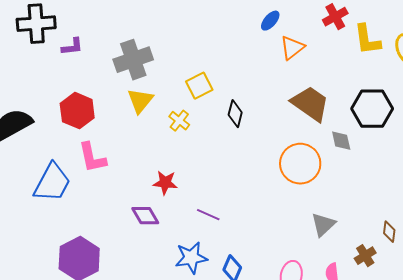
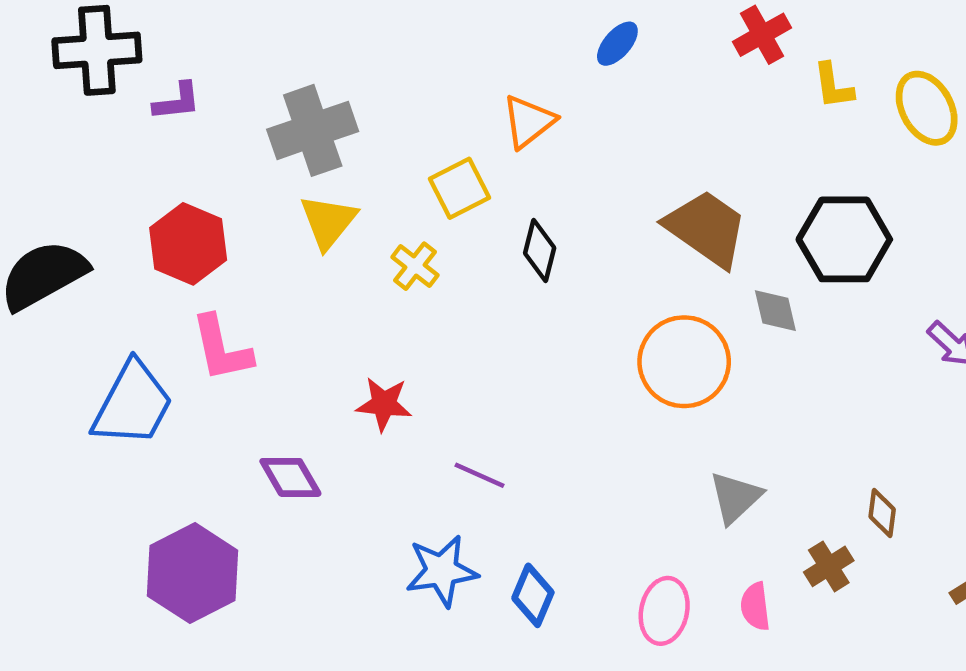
yellow L-shape: (367, 40) -> (833, 86), size x0.7
orange triangle: (292, 48) -> (528, 122), moved
purple diamond: (145, 216) -> (290, 477), moved

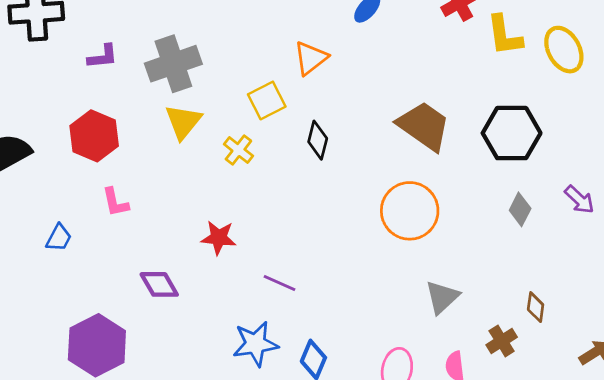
yellow L-shape: (833, 86) -> (504, 35), size x1.4
purple L-shape: (177, 101) -> (103, 57), moved
gray diamond: (775, 311) -> (520, 209), moved, turned 40
pink L-shape: (221, 348) -> (115, 202), size x0.7
blue trapezoid: (133, 404) -> (59, 238), size x0.5

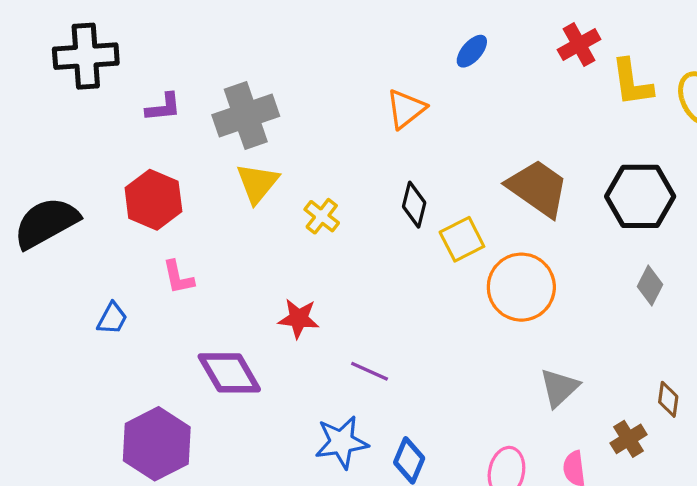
yellow square: (267, 100) -> (462, 239), moved
purple diamond: (159, 284) -> (229, 373), size x1.4

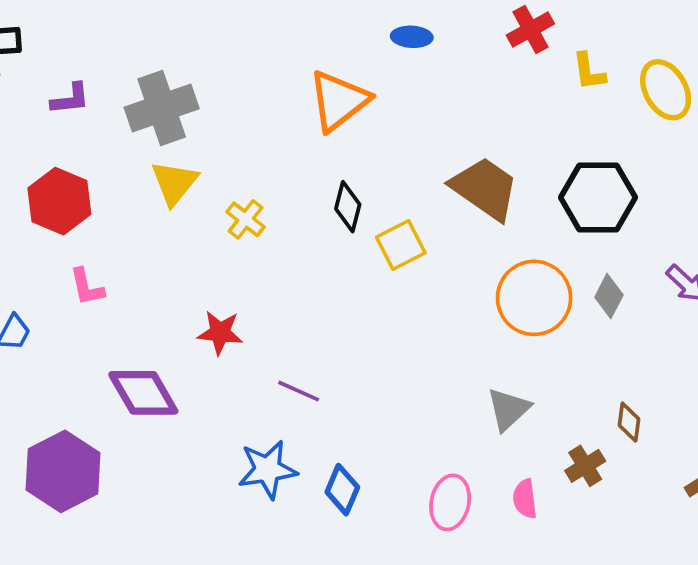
blue ellipse: (472, 51) -> (412, 37), turned 52
yellow L-shape: (632, 83) -> (589, 71), size x0.7
orange triangle: (406, 109) -> (339, 101), size x1.4
orange circle: (521, 287) -> (534, 298), moved

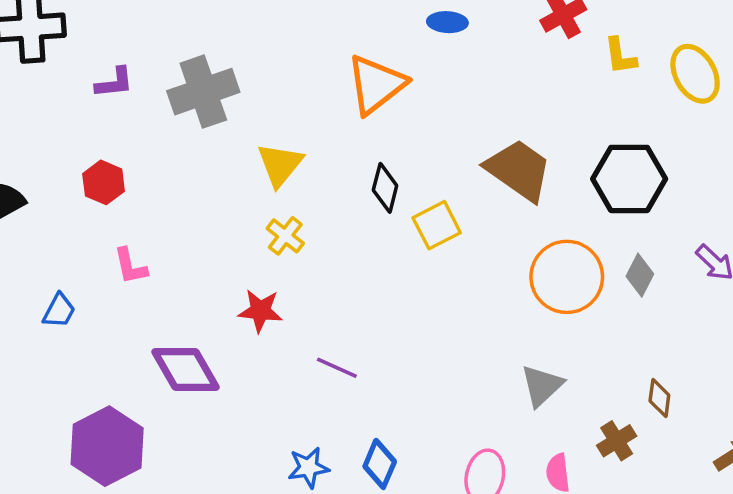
yellow triangle: (174, 183) -> (280, 165), moved
red hexagon: (59, 201) -> (104, 182), size x0.7
yellow cross: (246, 219) -> (285, 236), moved
blue star: (267, 470) -> (308, 468), moved, size x0.7

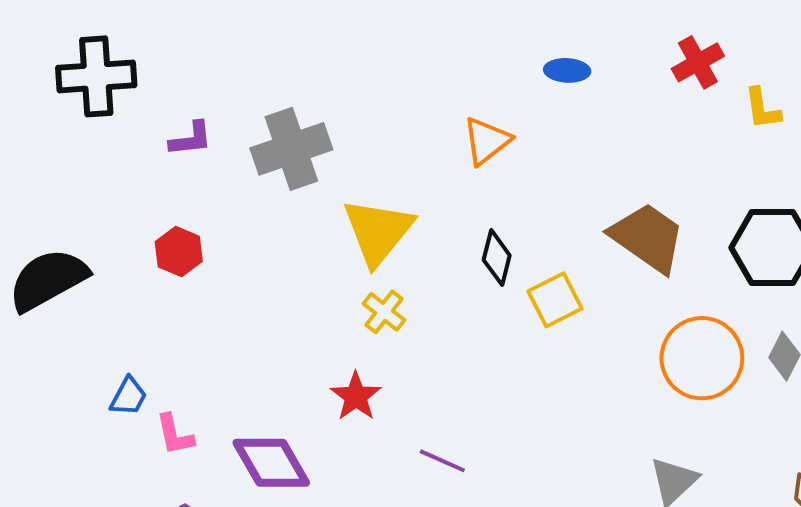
orange triangle: (376, 84) -> (487, 141), size x0.7
yellow triangle: (280, 165) -> (378, 231), size x1.4
pink L-shape: (130, 266) -> (175, 435), moved
red star: (260, 311) -> (356, 396), turned 30

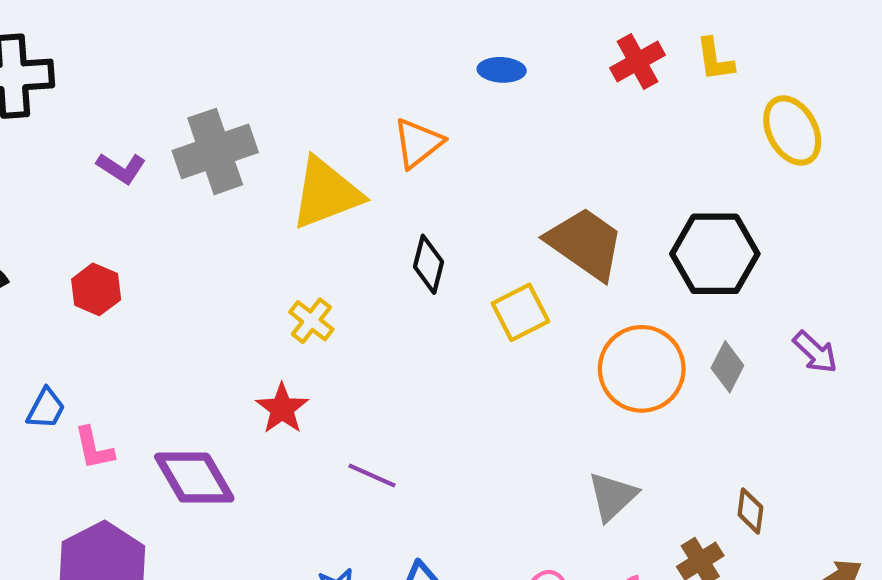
yellow L-shape: (762, 109) -> (715, 59), moved
purple L-shape: (191, 139) -> (121, 168), moved, turned 39
yellow triangle: (378, 231) -> (326, 193), moved, turned 30
red hexagon: (179, 252) -> (96, 289), moved
yellow square: (555, 300) -> (520, 312), moved

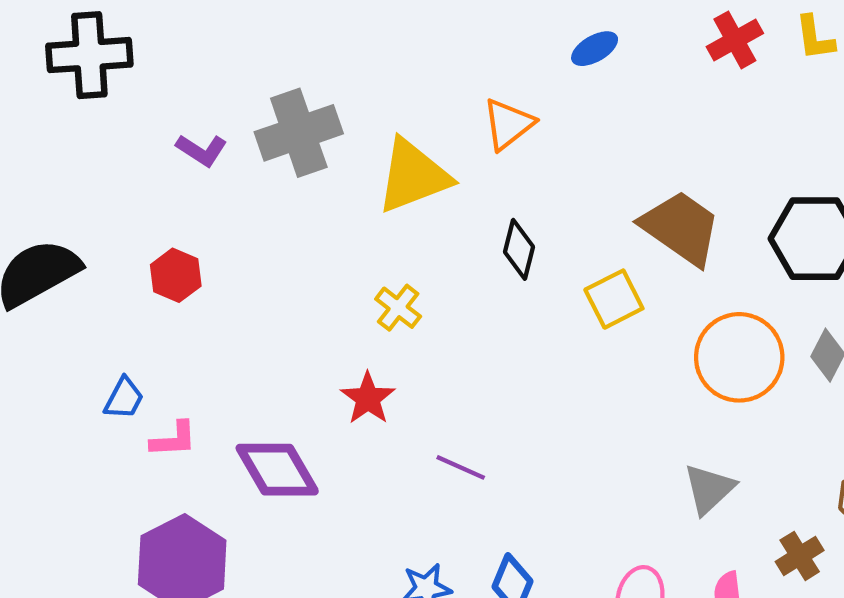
blue ellipse: (502, 70) -> (595, 49), turned -33
pink L-shape: (94, 448) -> (174, 439), turned -81

